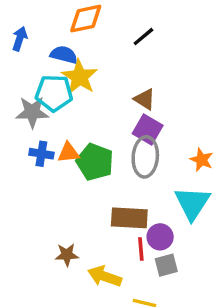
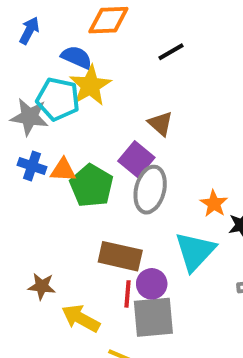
purple square: (148, 129) -> (136, 159), moved
gray square: (166, 265) -> (153, 317), size x1.6

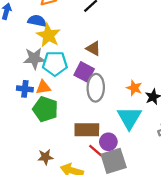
cyan pentagon: (58, 99) -> (55, 63), moved
gray star: (29, 117) -> (34, 58), moved
green pentagon: (92, 186) -> (45, 109), moved
red line: (127, 294) -> (96, 151), turned -42

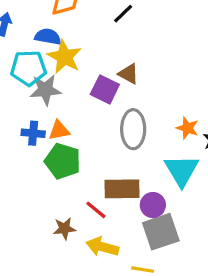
cyan pentagon: (55, 63) -> (28, 68), moved
purple square: (84, 72) -> (105, 89), moved
red line: (96, 151) -> (96, 210), moved

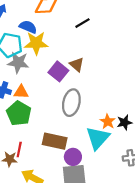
yellow star: (65, 57) -> (36, 43), turned 30
orange star: (187, 128) -> (108, 122), moved
red line: (96, 210) -> (19, 149), moved, turned 49

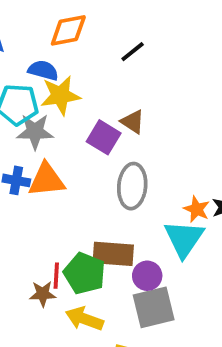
orange triangle: (21, 92) -> (47, 180), size x1.5
green pentagon: (19, 113) -> (84, 273), moved

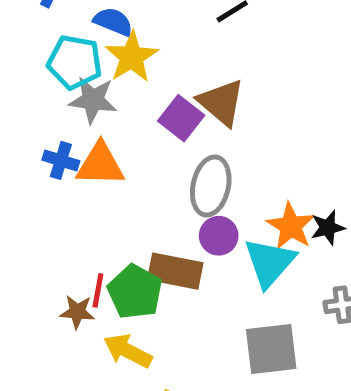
yellow star: (60, 95) -> (132, 57), turned -30
brown triangle: (133, 122) -> (221, 102), size x1.5
orange star: (197, 209) -> (291, 226), size x1.4
purple circle: (147, 276) -> (219, 236), moved
gray square: (154, 307) -> (271, 349), moved

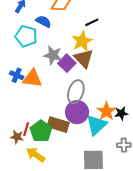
yellow star: (132, 57) -> (82, 41), moved
gray star: (93, 100) -> (53, 55), moved
purple circle: (219, 236) -> (77, 112), size x1.5

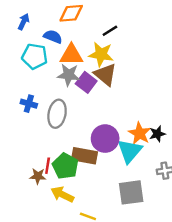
yellow star: (82, 41) -> (101, 54), turned -30
orange triangle: (32, 78) -> (71, 55), moved
gray ellipse: (76, 92) -> (57, 114), moved

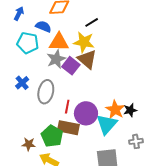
gray star: (69, 75) -> (56, 59), turned -30
blue cross: (29, 104) -> (22, 83), turned 32
red line: (48, 166) -> (67, 107), moved

